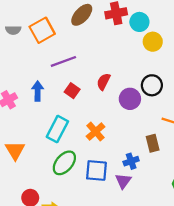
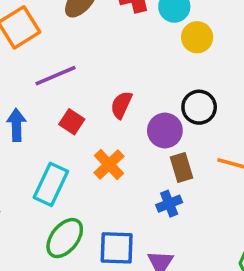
orange cross: (96, 132) -> (109, 164), moved
brown rectangle: (153, 143) -> (182, 168), moved
blue cross: (131, 161) -> (169, 204), moved

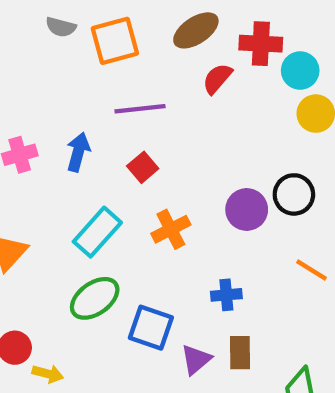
red semicircle: (121, 105) -> (217, 79), moved
brown rectangle: (182, 168) -> (240, 353), moved

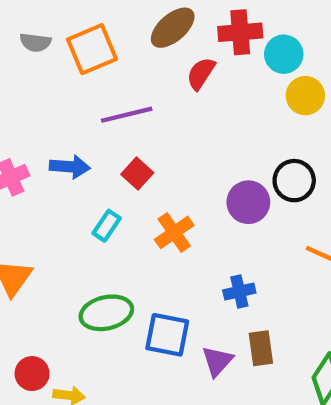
blue arrow: (78, 152) -> (70, 167), turned 87
cyan rectangle: (97, 232) -> (107, 226), moved, size x0.6
green ellipse: (95, 298) -> (106, 313), turned 30

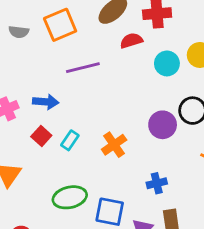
gray semicircle: (35, 42) -> (19, 32), moved
cyan circle: (284, 54) -> (167, 63), moved
red semicircle: (201, 73) -> (131, 41), turned 40
red square: (137, 173) -> (41, 136), moved

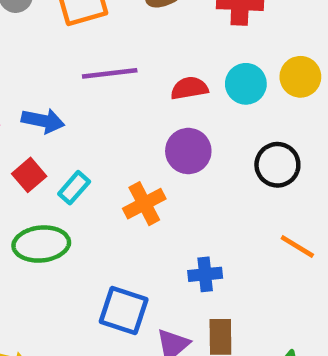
red semicircle: (131, 41) -> (189, 88), moved
purple circle: (163, 125) -> (188, 151), moved
green ellipse: (70, 197) -> (41, 244), moved

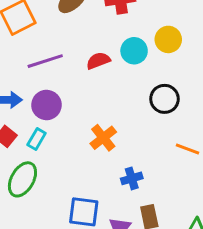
purple circle: (188, 151) -> (47, 105), moved
orange cross: (144, 204) -> (103, 138), moved
green ellipse: (41, 244) -> (22, 179), turned -44

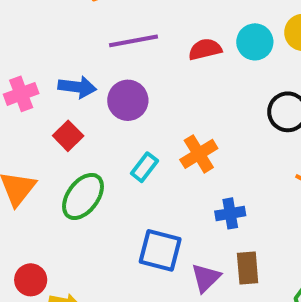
cyan rectangle: (37, 139) -> (144, 167), moved

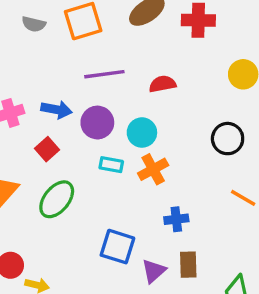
cyan circle: (255, 42) -> (142, 133), moved
cyan rectangle: (144, 167) -> (111, 165), moved, turned 60

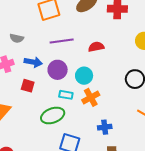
gray semicircle: (34, 24) -> (17, 38), moved
red square: (47, 149) -> (28, 86), turned -32
green ellipse: (57, 199) -> (53, 116), moved, turned 30

